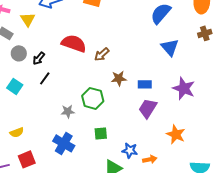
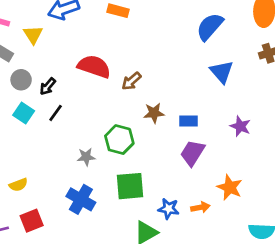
cyan square: (15, 86) -> (24, 113), moved
purple star: (184, 88) -> (240, 126), size x0.7
green square: (101, 133) -> (130, 186), size x1.6
orange arrow: (150, 159) -> (200, 207), moved

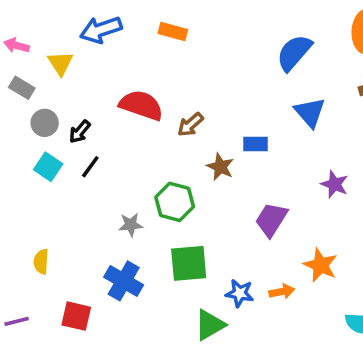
brown star: (154, 113) -> (220, 167), turned 30
blue rectangle: (188, 121) -> (255, 144), moved
yellow semicircle: (18, 185) -> (41, 262), turned 114
red square: (32, 221) -> (76, 316), moved, turned 35

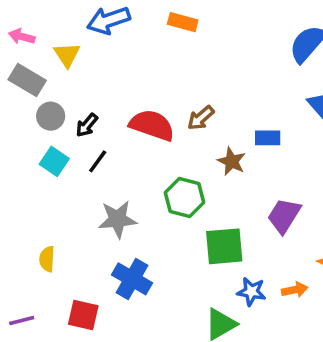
gray rectangle: (22, 88) -> (27, 80), size x1.4
red semicircle: (141, 105) -> (152, 125), moved
gray star: (131, 225) -> (118, 219), moved, size x1.5
green square: (189, 263) -> (224, 246), moved

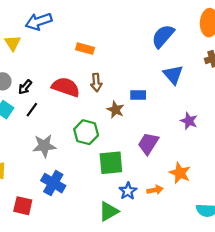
orange rectangle: (183, 22) -> (85, 49), moved
brown arrow: (201, 118) -> (96, 83), turned -54
blue star: (251, 292) -> (128, 191), turned 30

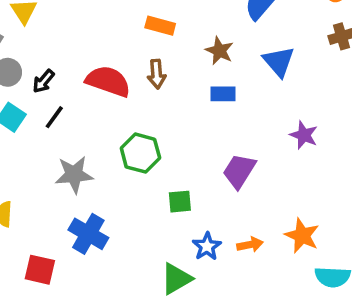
orange rectangle: (85, 49) -> (160, 26), moved
brown star: (115, 110) -> (219, 51), moved
green square: (111, 163) -> (180, 202), size x0.6
orange star: (180, 173) -> (302, 236), moved

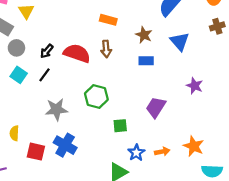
black arrow: (44, 81) -> (47, 51), moved
red square: (40, 270) -> (36, 152), moved

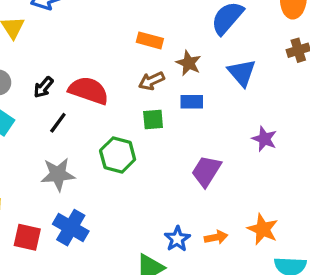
orange rectangle: (108, 20) -> (150, 40), moved
brown arrow: (106, 49) -> (151, 81), moved, turned 70
black line: (45, 75) -> (58, 123), moved
green square: (120, 126) -> (153, 120), moved

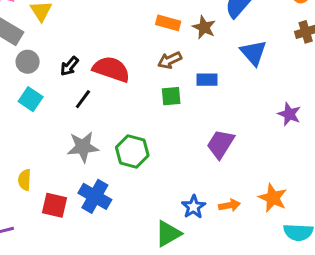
brown star: (189, 63) -> (204, 27), moved
purple star: (264, 139) -> (289, 114), moved
green hexagon: (118, 155) -> (132, 151), moved

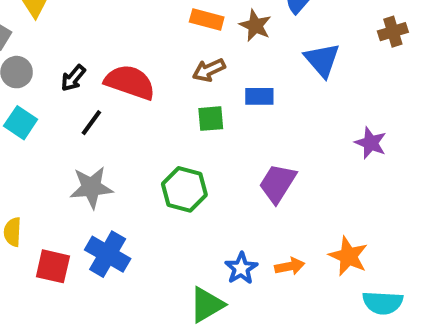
green hexagon: (132, 151) -> (184, 189), moved

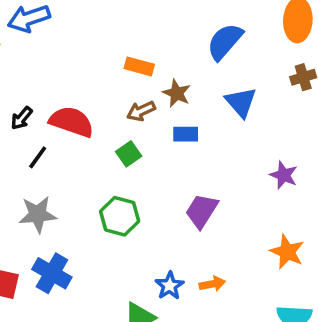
brown star: (255, 26) -> (177, 93), moved
green square: (211, 119) -> (129, 154), moved, turned -30
orange star: (348, 256) -> (287, 252), moved

